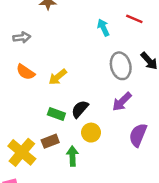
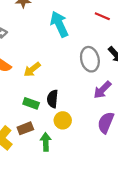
cyan arrow: (103, 28) -> (59, 24), moved, size x1.6
purple arrow: (122, 102) -> (102, 90), moved
black semicircle: (80, 109) -> (53, 99), turned -36

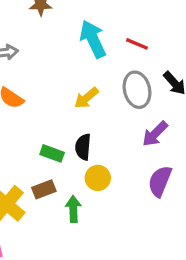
red line: (102, 16) -> (137, 44), moved
yellow arrow: (32, 69) -> (86, 98), moved

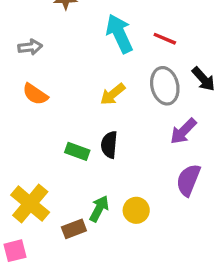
yellow circle: (98, 178) -> (136, 210), moved
brown rectangle: (44, 189) -> (74, 229), moved
green arrow: (73, 209) -> (99, 209), turned 30

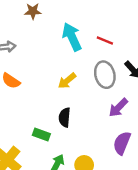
green rectangle: (77, 151) -> (41, 134), moved

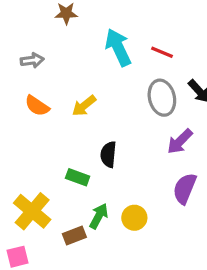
yellow arrow: (67, 81) -> (84, 106), moved

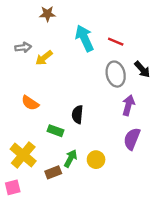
orange semicircle: (37, 106) -> (30, 103), moved
yellow arrow: (84, 106) -> (44, 58), moved
purple arrow: (180, 141) -> (128, 105), turned 150

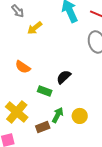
gray arrow: (23, 47) -> (18, 11), moved, turned 56
black semicircle: (77, 115) -> (64, 77), turned 42

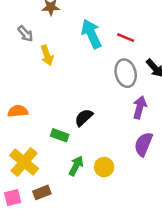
yellow arrow: (35, 28) -> (47, 55), turned -70
orange semicircle: (23, 67) -> (18, 111), moved, turned 140
brown rectangle: (43, 127) -> (42, 192), moved

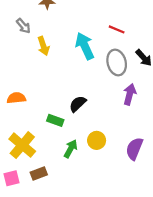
cyan arrow: (91, 34) -> (85, 46), moved
purple semicircle: (143, 144) -> (134, 149), moved
yellow circle: (104, 167) -> (97, 140), moved

